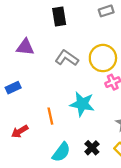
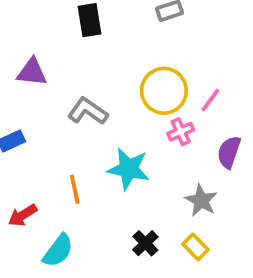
gray L-shape: (67, 58) -> (88, 111), moved
cyan semicircle: (61, 152) -> (58, 251), moved

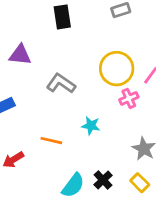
cyan star: (129, 169) -> (91, 126), size x0.6
orange line: (75, 189) -> (51, 141), turned -65
cyan semicircle: (58, 251) -> (73, 185), moved

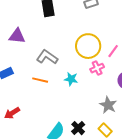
cyan star: (91, 126) -> (71, 79), moved
orange line: (51, 141) -> (40, 80), moved

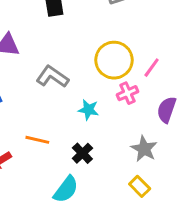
orange line: (40, 80) -> (37, 140), moved
black cross: (78, 128) -> (82, 153), moved

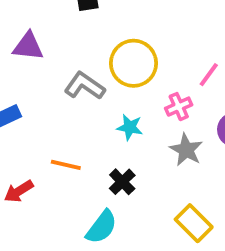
yellow circle: (114, 60) -> (133, 63), moved
gray star: (144, 149) -> (186, 150), moved
yellow rectangle: (140, 186) -> (194, 223), size x1.4

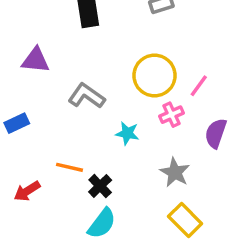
yellow circle: (133, 63) -> (154, 76), moved
gray star: (186, 150) -> (175, 172), moved
black cross: (122, 182) -> (100, 186), moved

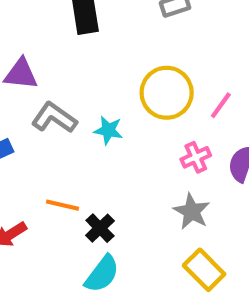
gray L-shape: (87, 96) -> (54, 118), moved
pink cross: (171, 115) -> (196, 157), moved
cyan star: (127, 133) -> (108, 130), moved

